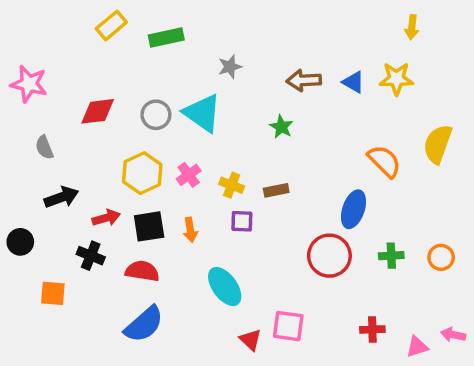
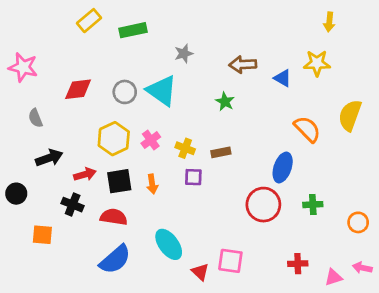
blue triangle: (353, 82) -> (283, 78), moved
orange circle: (441, 257) -> (358, 222), moved
cyan ellipse: (225, 287) -> (169, 244), moved

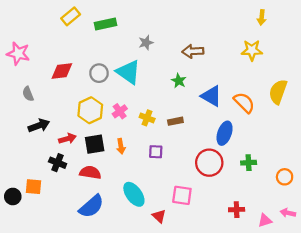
blue triangle: (283, 78) -> (211, 96), moved, size x1.5
purple square: (193, 177) -> (156, 152), moved
black circle: (16, 194) -> (13, 196), moved
pink square: (230, 261) -> (182, 195), moved

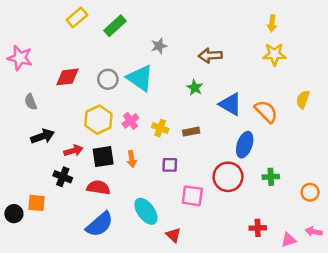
yellow arrow: (262, 17) -> (272, 23), moved
green rectangle: (106, 24) -> (115, 26), turned -30
yellow semicircle: (278, 92) -> (303, 99), size x0.7
pink square: (182, 195) -> (192, 196), moved

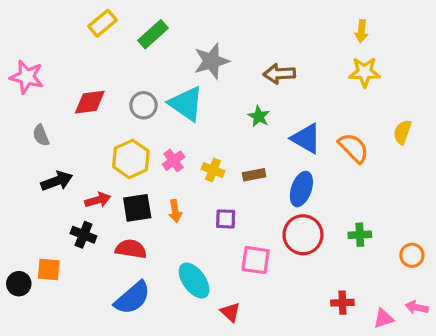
gray star: (159, 46) -> (211, 61), size x1.6
blue ellipse: (245, 145) -> (301, 189), moved

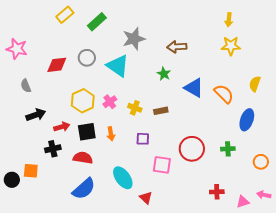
gray circle: (144, 105) -> (87, 58), moved
blue ellipse: (301, 189) -> (247, 120), moved
black cross: (84, 235) -> (53, 149), turned -35

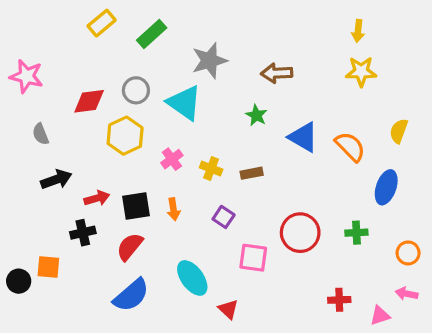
yellow hexagon: (83, 101) -> (125, 136), moved
purple square: (143, 139) -> (224, 217), turned 32
red semicircle: (83, 158) -> (130, 247), turned -60
pink arrow: (264, 195) -> (407, 294), moved

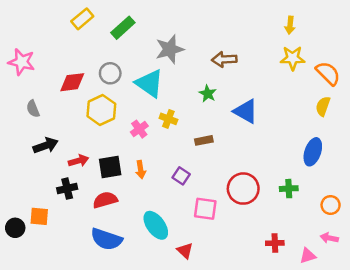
orange semicircle: (350, 147) -> (328, 73), moved
yellow cross: (211, 169) -> (168, 119), moved
red semicircle: (130, 247) -> (105, 200), turned 35
blue semicircle: (131, 295) -> (106, 239), turned 60

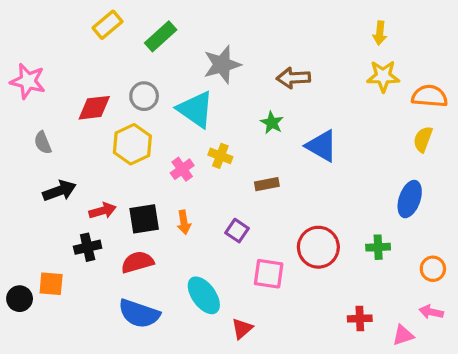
orange semicircle: (328, 73) -> (430, 96), turned -40
red triangle: (185, 251) -> (242, 329), turned 36

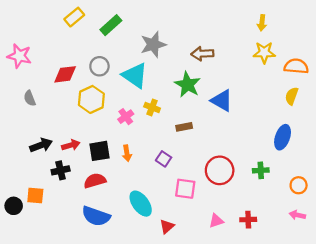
green star: (272, 123) -> (188, 85), size x1.6
black arrow: (59, 191) -> (41, 145), moved
pink triangle: (403, 335) -> (216, 221), moved

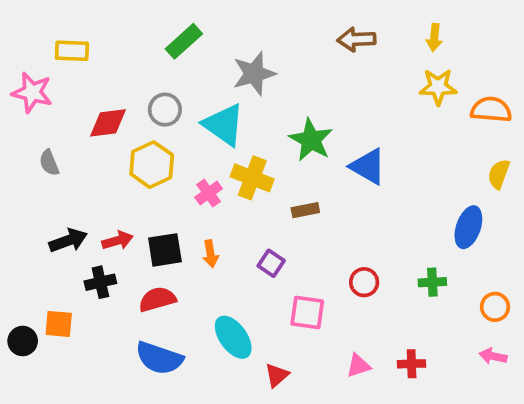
yellow rectangle: (74, 17) -> (72, 51), moved, turned 42
brown arrow: (202, 54) -> (357, 39), moved
yellow semicircle: (292, 96) -> (499, 174), moved
yellow cross: (152, 107) -> (252, 178), size x1.5
red circle: (220, 170) -> (364, 282), size x0.6

